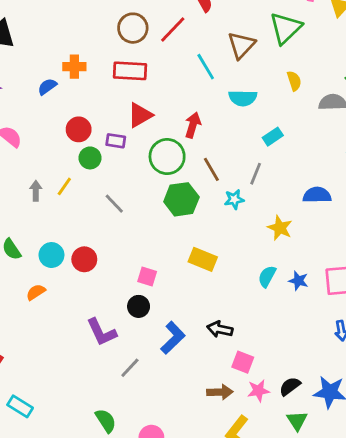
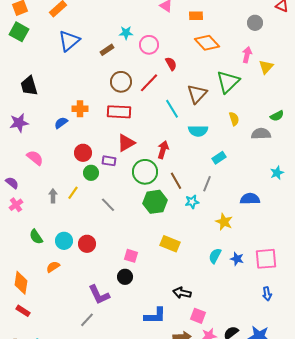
blue L-shape: (173, 338) -> (155, 316), moved, turned 45
gray line: (130, 368) -> (87, 320), moved

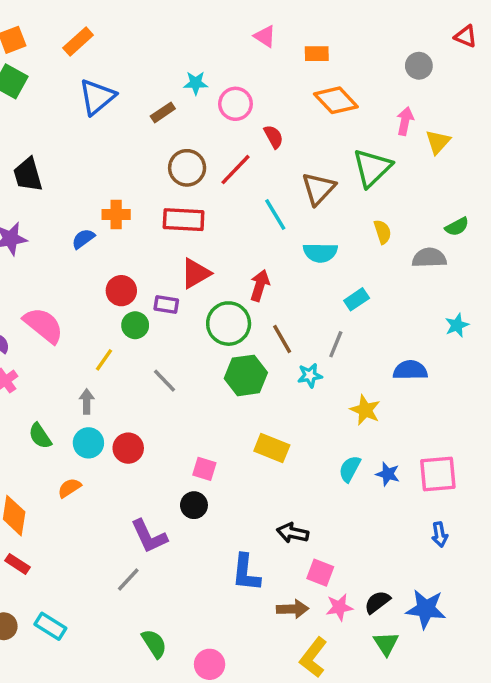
pink semicircle: (35, 158) -> (43, 325), moved, size x1.4
gray arrow: (53, 196) -> (87, 401), moved
blue L-shape: (155, 316) -> (246, 573), turned 95

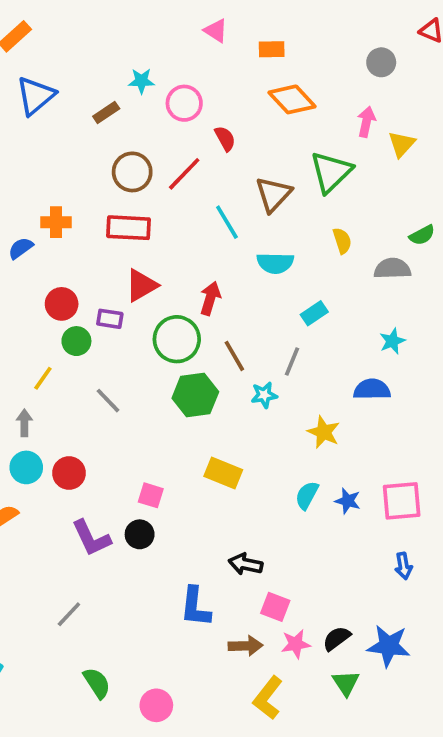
cyan star: (457, 325) -> (392, 341), moved
purple L-shape: (149, 536) -> (91, 538), moved

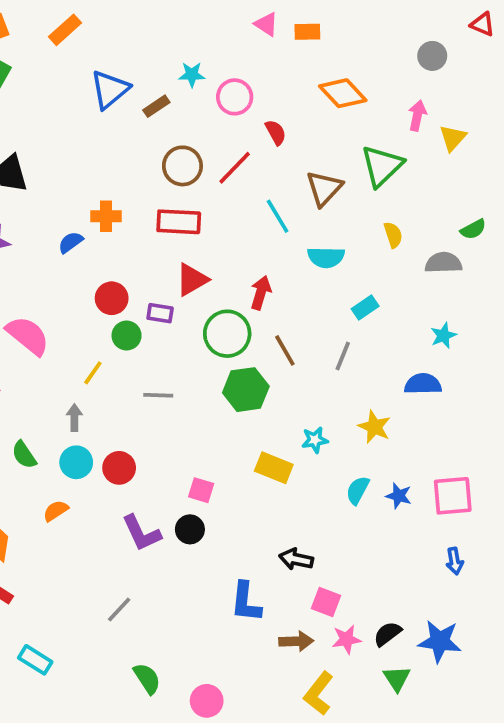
orange rectangle: (272, 49) -> (307, 32), moved
blue triangle: (36, 96) -> (110, 89), moved
cyan star: (264, 395) -> (315, 440), moved
gray line: (108, 401) -> (158, 395), turned -44

